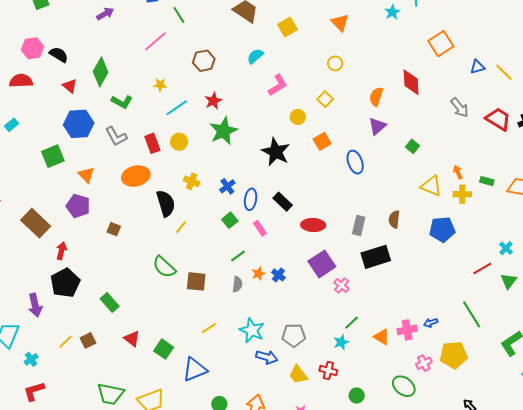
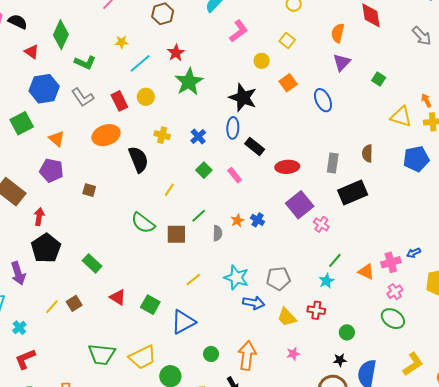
blue ellipse: (251, 199) -> (233, 128), moved
yellow line: (181, 227) -> (169, 190), moved
green line: (238, 256) -> (199, 216), moved
pink cross: (424, 363) -> (395, 292), moved

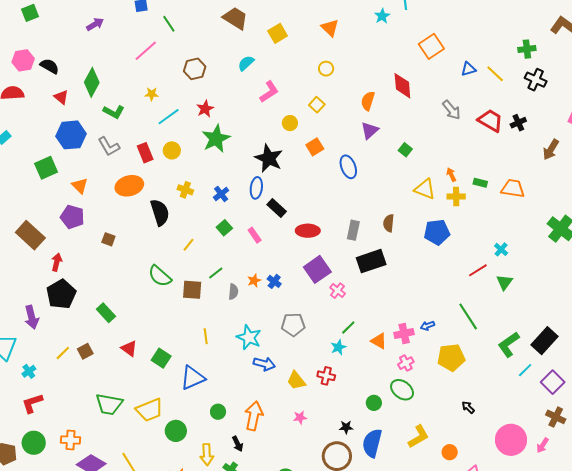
gray pentagon: (278, 278) -> (293, 325), moved
yellow line: (193, 280) -> (206, 336), turned -63
green circle: (347, 332) -> (374, 403), moved

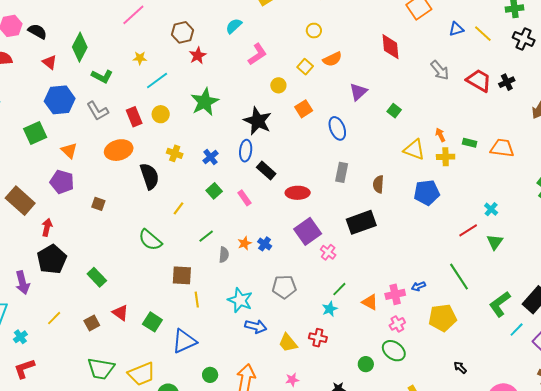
orange semicircle: (368, 101) -> (332, 59), moved, turned -132
red star: (205, 109) -> (198, 56), moved
gray rectangle: (353, 230) -> (342, 172), moved
brown square: (192, 290) -> (182, 275), moved
brown square: (85, 351) -> (92, 323), moved

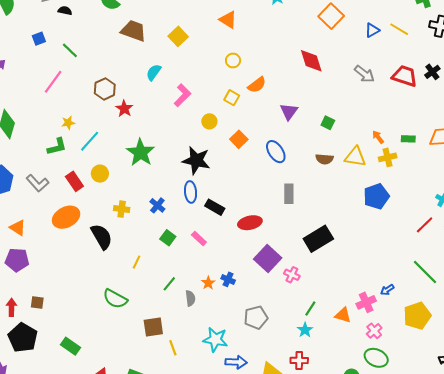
green L-shape: (102, 76) -> (57, 147), moved, turned -30
brown semicircle: (378, 184) -> (324, 159), moved, turned -78
brown square: (98, 204) -> (37, 302), moved

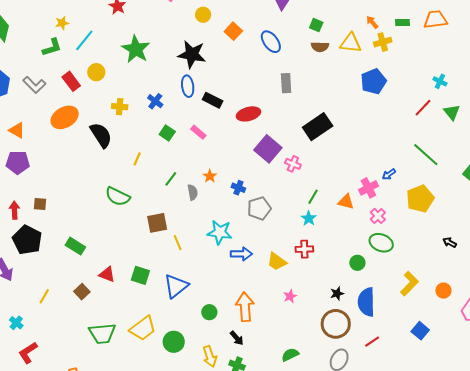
green square: (328, 123) -> (316, 25), moved
blue cross: (228, 279) -> (238, 188), moved

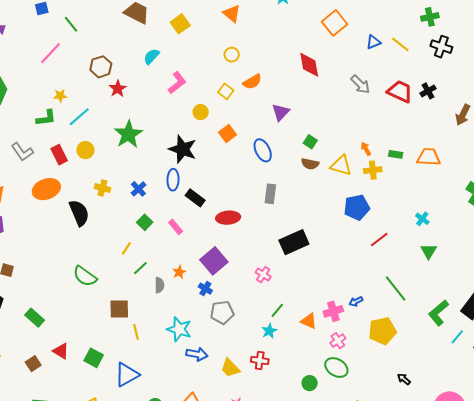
red line: (423, 108) -> (379, 240), moved
purple square: (268, 149) -> (214, 261), moved
yellow line: (137, 159) -> (126, 248), moved

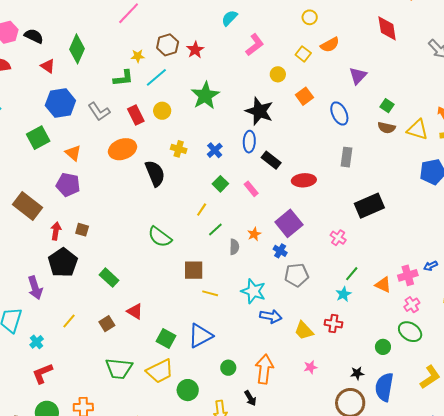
brown hexagon: (101, 67) -> (168, 45), moved
yellow line: (136, 332) -> (210, 293), turned -63
green square: (94, 358) -> (166, 338), moved

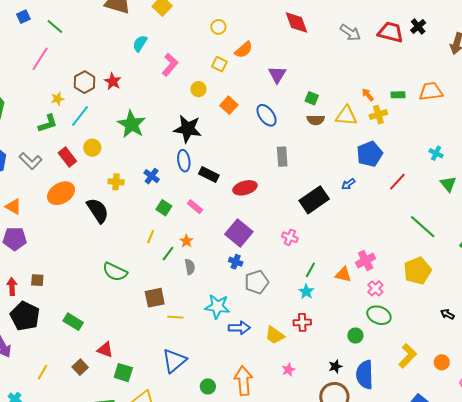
orange star: (254, 234) -> (186, 241), moved
blue arrow: (430, 266) -> (348, 184), moved
green square: (166, 338) -> (123, 373), moved

